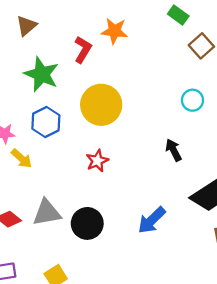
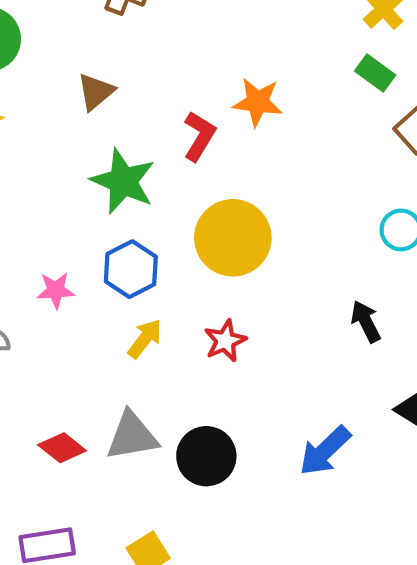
yellow arrow: (21, 158) -> (145, 339), moved, turned -95

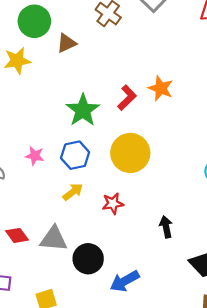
brown triangle: (96, 92) -> (66, 43), moved
black arrow: (366, 322) -> (166, 227), moved
blue arrow: (325, 451) -> (125, 281), moved

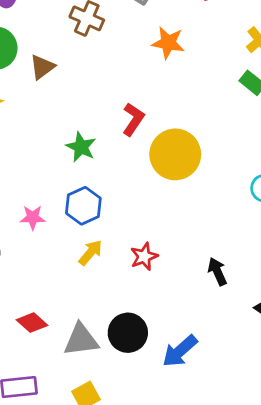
orange star: (161, 88) -> (168, 43), moved
green star: (83, 110) -> (81, 147), size x0.7
yellow circle: (130, 153) -> (175, 154), moved
gray triangle: (54, 239) -> (81, 340), moved

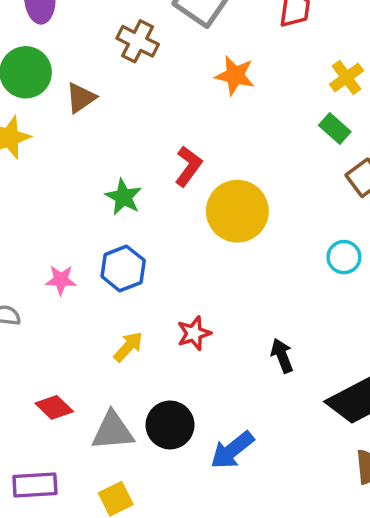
yellow arrow: (90, 253) -> (128, 347), moved

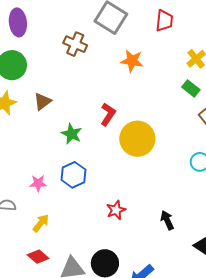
brown triangle: (81, 98) -> (42, 101), moved
yellow arrow: (128, 347) -> (41, 223), moved

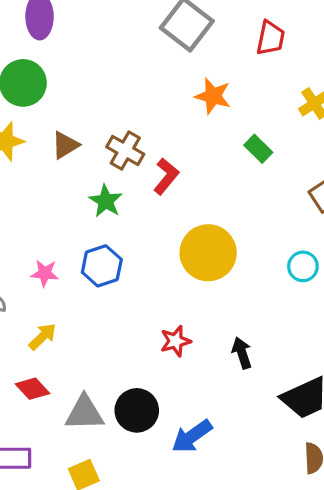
brown cross: (75, 44) -> (125, 151), moved
green rectangle: (191, 88) -> (258, 149), moved
yellow circle: (137, 139) -> (208, 253), moved
red star: (116, 210) -> (176, 341), moved

